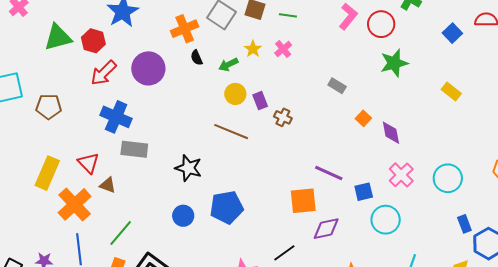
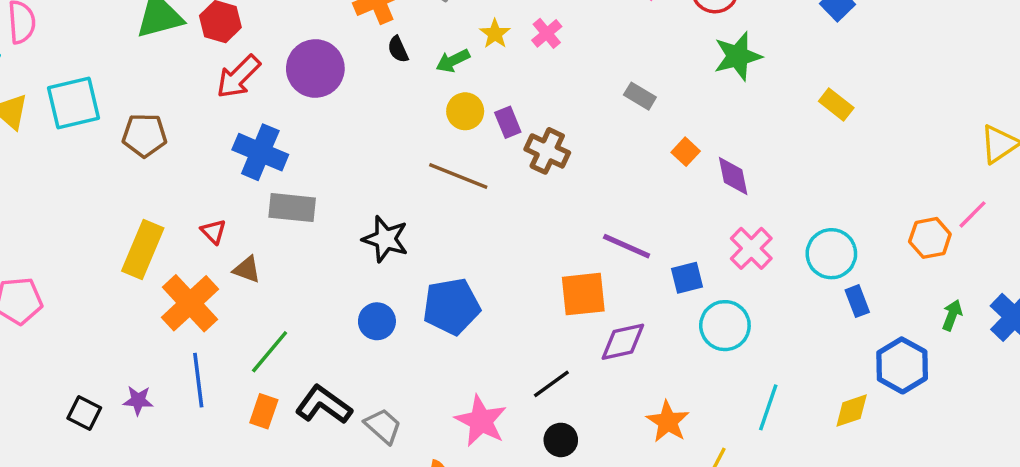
brown cross: (283, 117) -> (547, 151), size x1.4
red triangle: (88, 163) -> (213, 232), size x0.7
blue rectangle: (464, 224) -> (857, 301), moved

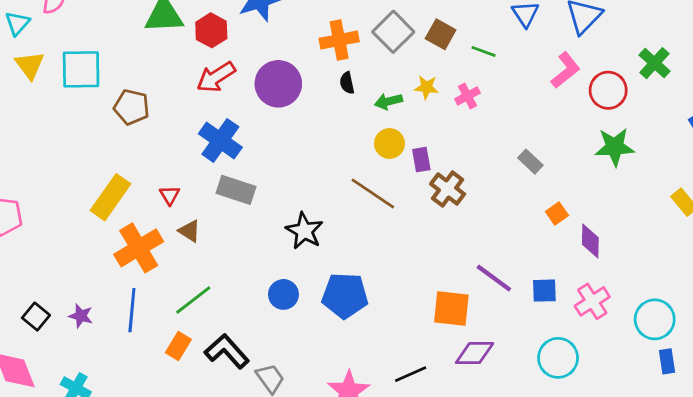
yellow star: (495, 34) -> (426, 87), turned 30
blue square: (687, 278) -> (544, 291), moved

